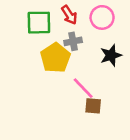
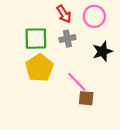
green square: (39, 23) -> (36, 39), moved
yellow pentagon: (55, 58) -> (39, 68), moved

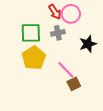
pink circle: (94, 16) -> (71, 14), moved
brown square: (86, 98) -> (74, 84), turned -32

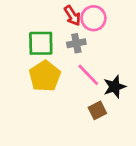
black star: (88, 44) -> (115, 87), moved
pink line: (66, 70) -> (88, 75), moved

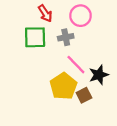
red arrow: (72, 16) -> (45, 13), moved
yellow pentagon: (45, 76) -> (63, 86), moved

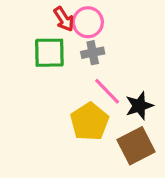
pink circle: (81, 16) -> (88, 22), moved
brown square: (84, 95) -> (136, 146), moved, size x1.6

